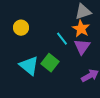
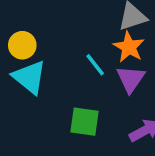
green square: (50, 63) -> (84, 122), moved, turned -30
cyan triangle: (29, 66) -> (29, 77), moved

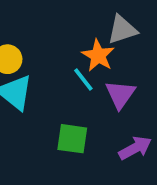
orange star: (129, 47) -> (98, 55), moved

